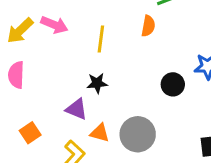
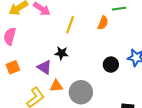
orange square: (30, 133) -> (13, 67), moved
orange triangle: (100, 133) -> (56, 86), turned -32

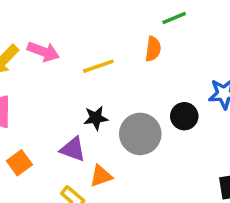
yellow line: (70, 25) -> (98, 66), turned 66
gray circle: (81, 92) -> (140, 134), moved

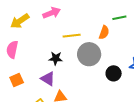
pink arrow: (43, 52) -> (52, 13), moved, turned -54
black star: (96, 118) -> (56, 58), moved
gray circle: (140, 134) -> (89, 54), moved

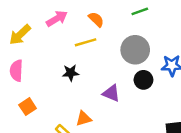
orange semicircle: (104, 32) -> (96, 19), moved, turned -56
gray circle: (89, 54) -> (135, 50), moved
purple triangle: (48, 79) -> (111, 93), moved

